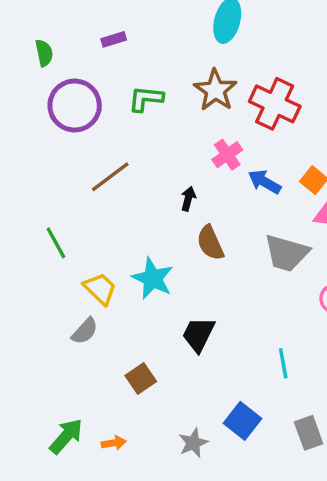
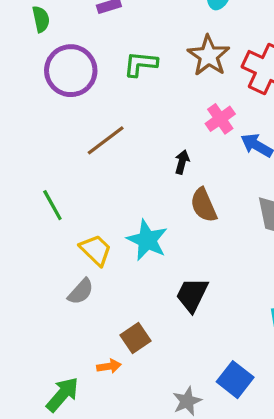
orange arrow: (114, 443) -> (109, 366), moved

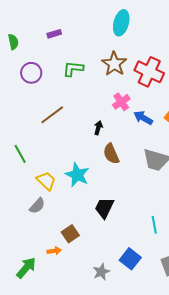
purple circle: (71, 71) -> (31, 73), size x0.7

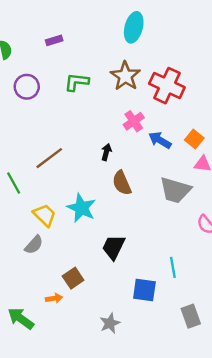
brown line: (52, 115) -> (49, 158), moved
blue square: (130, 259) -> (144, 290), moved, turned -30
green arrow: (26, 268) -> (21, 319), turned -95

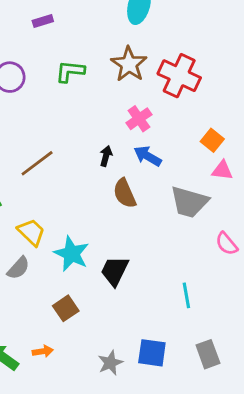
blue arrow: (160, 140) -> (148, 156), moved
cyan star: (81, 208) -> (71, 254), moved
blue square: (144, 290) -> (152, 353), moved
orange arrow: (54, 298) -> (43, 351), moved

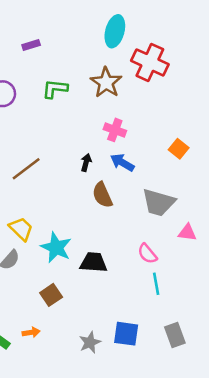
red cross: (179, 76) -> (150, 62), moved
pink cross: (139, 119) -> (115, 130), turned -35
pink triangle: (222, 170) -> (187, 232), moved
pink semicircle: (227, 244) -> (147, 254), moved
black trapezoid: (115, 271) -> (94, 262), turned 68

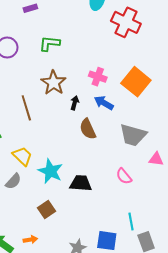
brown star: (106, 82) -> (54, 83), moved
orange square: (179, 149) -> (136, 82), moved, size x1.8
brown line: (26, 169) -> (26, 108), turned -70
cyan line: (156, 284) -> (131, 221), moved

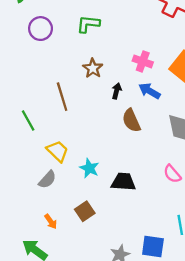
brown star: (54, 83) -> (93, 68), size x0.7
cyan star: (50, 171) -> (89, 168), size x0.7
orange arrow: (30, 240) -> (51, 222), moved, turned 64

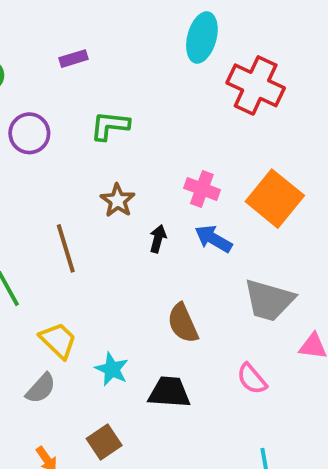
brown semicircle: (131, 120) -> (183, 323), moved

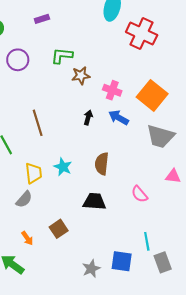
brown star: (118, 200) -> (81, 76), moved, turned 30
gray trapezoid: (269, 300) -> (160, 136), moved
brown semicircle: (183, 323) -> (102, 164), turned 30
yellow trapezoid: (58, 340) -> (34, 173), turned 40
cyan star: (112, 369) -> (63, 167), moved

